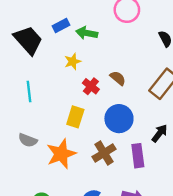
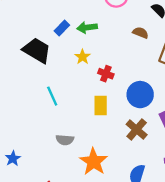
brown semicircle: (118, 78) -> (141, 33), moved
orange star: (61, 154) -> (94, 162), moved

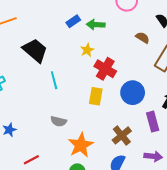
black trapezoid: (37, 50) -> (35, 50), moved
red cross: (106, 74) -> (105, 69), size x1.5
brown cross: (137, 130) -> (122, 135), moved

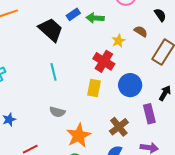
black trapezoid: (35, 50) -> (51, 30), moved
yellow star: (87, 50) -> (118, 41), moved

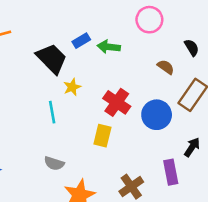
yellow star: (118, 41) -> (72, 87), moved
blue circle: (130, 85) -> (157, 115), moved

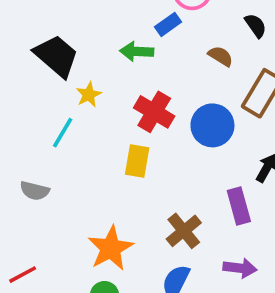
blue rectangle: (81, 41) -> (168, 24), moved
green arrow: (109, 47) -> (137, 51), moved
cyan line: (52, 112) -> (63, 133), turned 45
gray semicircle: (54, 163) -> (35, 191), moved

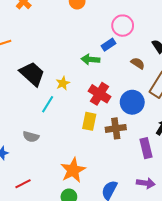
black trapezoid: (56, 56) -> (32, 74), moved
brown cross: (184, 231) -> (116, 128), moved, turned 30

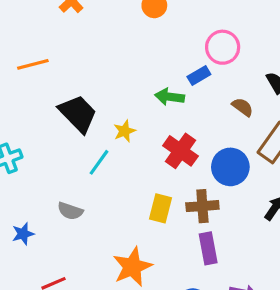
yellow rectangle: (89, 121) -> (160, 208), moved
purple rectangle: (146, 148) -> (208, 248), moved

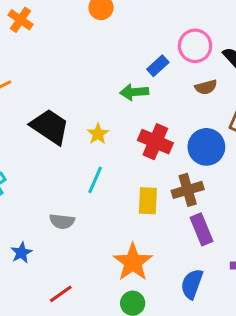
pink circle: (223, 47) -> (195, 46), moved
brown semicircle: (243, 107) -> (206, 87), turned 140
cyan line: (99, 162) -> (95, 180), moved

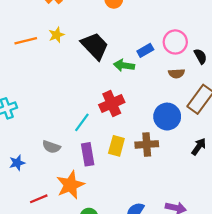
black trapezoid: (50, 127) -> (95, 46), moved
yellow star: (98, 134) -> (57, 35), moved
red cross: (155, 142) -> (112, 104), moved, turned 30
purple rectangle: (201, 229) -> (88, 154), moved
orange star: (133, 262) -> (70, 185), moved

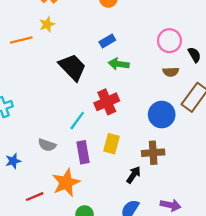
yellow star: (57, 35) -> (47, 24), moved
black trapezoid: (95, 46) -> (72, 67), moved
blue rectangle: (145, 50) -> (107, 41), moved
brown cross: (147, 144) -> (153, 153), moved
black arrow: (199, 147) -> (134, 175), moved

